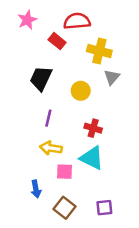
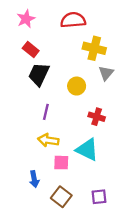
red rectangle: (57, 41) -> (31, 49), moved
red cross: (93, 128) -> (97, 117), moved

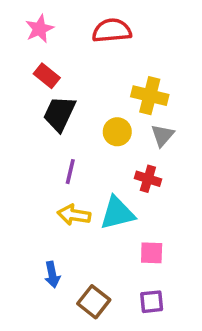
yellow cross: (94, 48) -> (150, 96), moved
gray triangle: (106, 73) -> (162, 135), moved
cyan triangle: (87, 150) -> (117, 213), moved, turned -40
pink square: (61, 163) -> (152, 253), moved

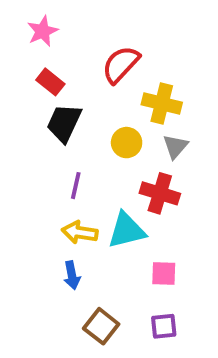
red semicircle: (112, 31) -> (121, 64), moved, turned -42
red cross: (148, 179) -> (160, 193), size x1.4
blue arrow: (52, 275) -> (72, 275), moved

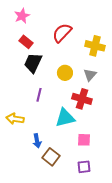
yellow cross: (162, 103) -> (95, 46), moved
yellow arrow: (80, 232) -> (15, 119), moved
brown square: (101, 326) -> (51, 157), moved

